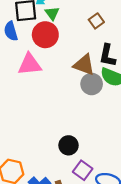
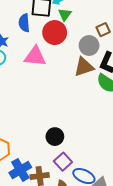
brown triangle: (84, 65) -> (84, 67), turned -50
gray circle: (92, 84) -> (89, 45), moved

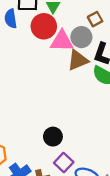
pink triangle: (35, 56) -> (62, 41), moved

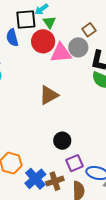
brown triangle: (78, 60) -> (49, 95), moved
purple square: (64, 162) -> (75, 163), turned 30

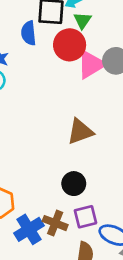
pink triangle: (61, 53) -> (91, 64), turned -35
brown triangle: (49, 95) -> (80, 132), moved
brown cross: (55, 181) -> (55, 223), moved, turned 30

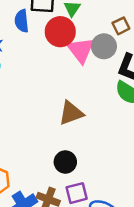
pink triangle: (91, 64) -> (81, 50), turned -36

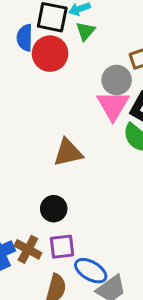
red circle: (60, 32) -> (50, 54), moved
pink triangle: (81, 50) -> (113, 106), moved

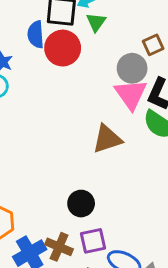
brown triangle: (68, 153) -> (107, 139), moved

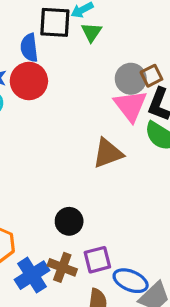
brown square: (153, 45) -> (151, 76), moved
red circle: (63, 48) -> (29, 81), moved
black circle: (81, 204) -> (69, 221), moved

